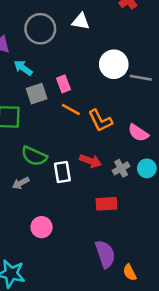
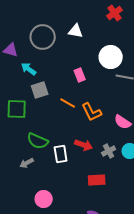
white circle: (114, 64) -> (111, 57), moved
pink rectangle: (64, 84) -> (80, 75), moved

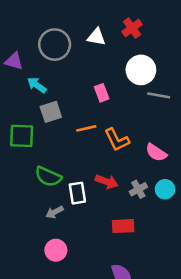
red cross: (115, 13) -> (132, 28), moved
orange line: (68, 103) -> (86, 128), turned -42
gray arrow: (27, 163) -> (55, 212), moved

